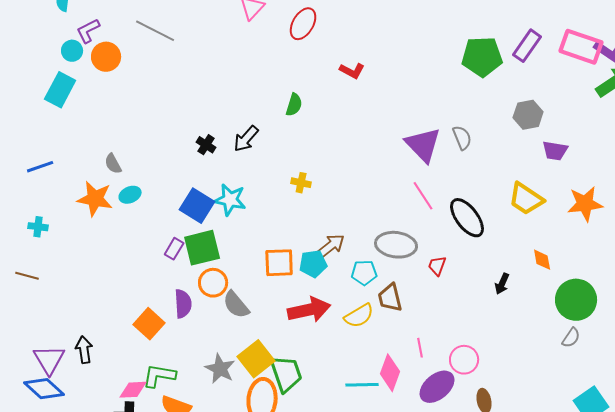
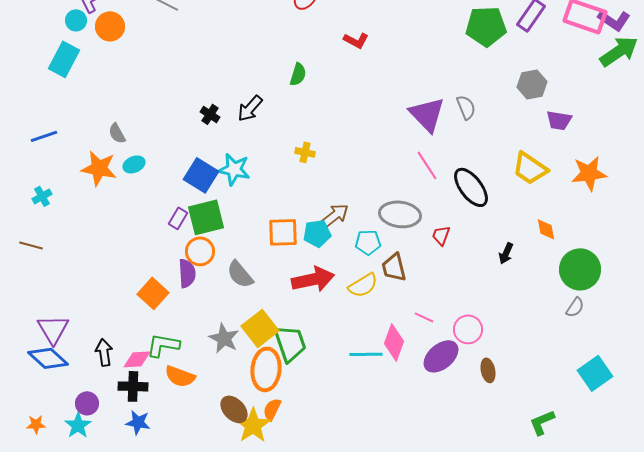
cyan cross: (38, 227) -> (42, 196), turned -36
orange circle: (213, 283) -> (200, 251), moved
pink line: (420, 348) -> (424, 317), turned -54
black arrow: (84, 350) -> (104, 352), moved

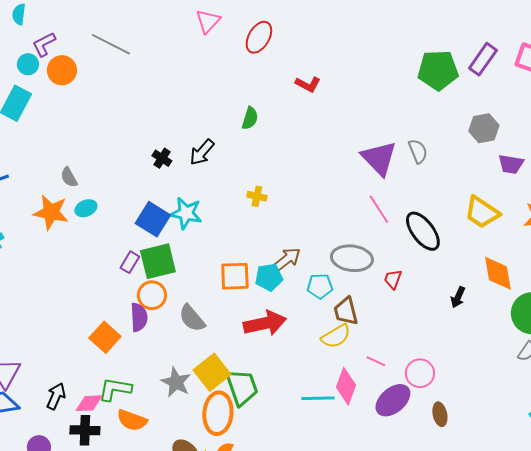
orange diamond: (546, 229) -> (498, 273), size x1.6
yellow semicircle: (363, 285) -> (336, 336), moved
black arrow: (104, 352) -> (56, 396), turned 32

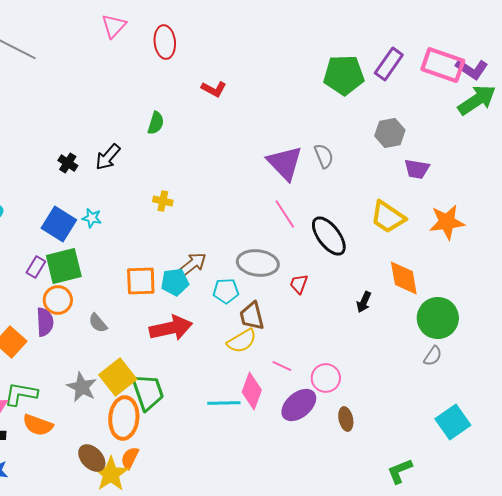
red ellipse: (259, 37) -> (165, 42), turned -36
cyan star: (186, 213) -> (92, 218), size x0.6
gray semicircle: (192, 318) -> (98, 323), size x0.7

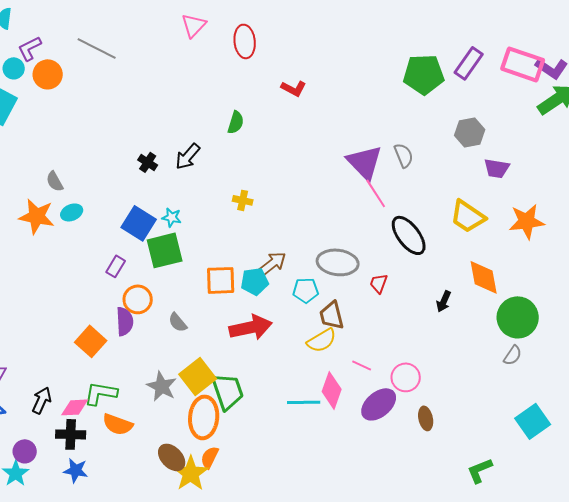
pink line: (285, 214) -> (376, 193), moved
green square: (64, 266) -> (165, 250), moved

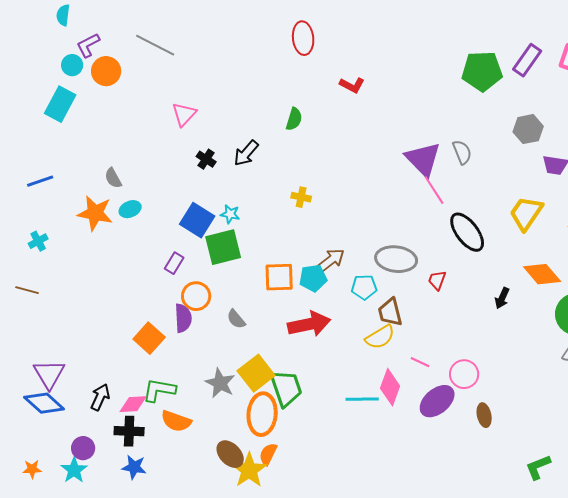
pink triangle: (194, 25) -> (184, 114), moved
yellow trapezoid: (468, 216) -> (526, 213), turned 90
orange diamond: (484, 277) -> (542, 274), turned -30

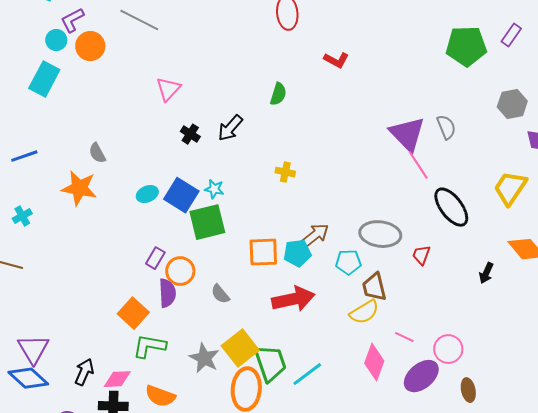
purple rectangle: (527, 60) -> (511, 35), size x0.7
cyan ellipse: (130, 209) -> (147, 194), moved
purple rectangle: (174, 263) -> (155, 258), moved
green L-shape: (159, 390) -> (149, 346), moved
cyan line: (362, 399) -> (307, 374), moved, turned -36

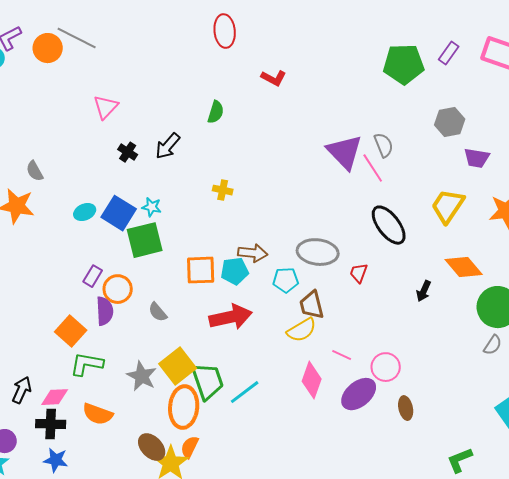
orange circle: (90, 46) -> (48, 48), moved
pink line: (418, 165) -> (373, 168), moved
brown arrow: (315, 235) -> (253, 253), turned 44

